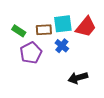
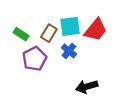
brown rectangle: (44, 30) -> (49, 33), turned -56

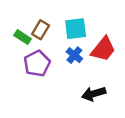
red trapezoid: (96, 30) -> (103, 49), moved
brown rectangle: (49, 33) -> (41, 30), moved

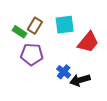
blue cross: (74, 55) -> (64, 72), moved
purple pentagon: (37, 64) -> (32, 54), turned 30

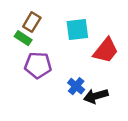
brown rectangle: (35, 26) -> (32, 22), moved

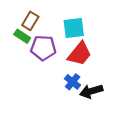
red trapezoid: (106, 50) -> (80, 54), moved
purple pentagon: (38, 65) -> (43, 48), moved

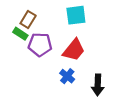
cyan square: (74, 28) -> (76, 15), moved
black arrow: (91, 91) -> (98, 85), moved, turned -72

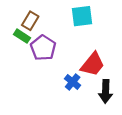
purple pentagon: (40, 45) -> (43, 48), turned 30
red trapezoid: (74, 50) -> (93, 64), moved

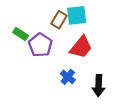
brown rectangle: (30, 21) -> (59, 20), moved
red trapezoid: (93, 64) -> (81, 47), moved

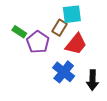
brown rectangle: (59, 20) -> (60, 28), moved
blue cross: (68, 77) -> (64, 72), size x1.5

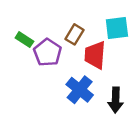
cyan square: (72, 14) -> (117, 28), moved
red trapezoid: (76, 44) -> (95, 55), turned 145

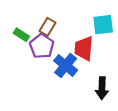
brown rectangle: (75, 34) -> (47, 27), moved
blue cross: (80, 90) -> (66, 65), moved

